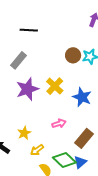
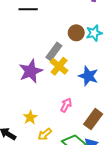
gray rectangle: (19, 60) -> (54, 51), moved
pink arrow: (59, 123) -> (66, 105), turned -40

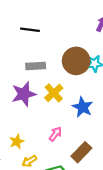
brown circle: (76, 33) -> (76, 61), size x1.6
gray rectangle: (54, 51) -> (36, 66), moved, turned 42

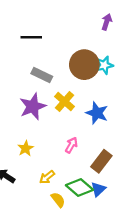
gray rectangle: (36, 66) -> (42, 75), turned 36
yellow star: (17, 142) -> (26, 148), moved

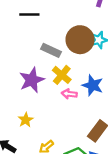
gray rectangle: (42, 75) -> (51, 50), moved
pink arrow: (71, 145) -> (69, 94), moved, turned -112

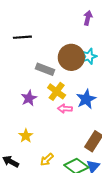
purple star: (32, 80) -> (29, 98), size x0.7
blue star: (93, 85) -> (86, 99), turned 30

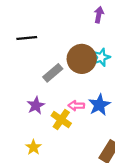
gray rectangle: (45, 69) -> (53, 73), turned -60
yellow cross: (57, 91) -> (61, 120), moved
pink arrow: (65, 109) -> (76, 106), moved

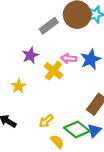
yellow star: (33, 147) -> (19, 86), moved

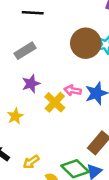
gray rectangle: (49, 26) -> (25, 51), moved
yellow arrow: (46, 121) -> (31, 162), moved

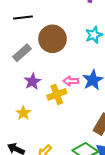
brown circle: (86, 43) -> (53, 39), moved
yellow cross: (55, 102) -> (57, 94), turned 36

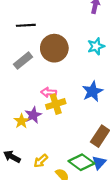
purple star: (32, 81) -> (33, 115), moved
pink arrow: (71, 81) -> (49, 92), moved

